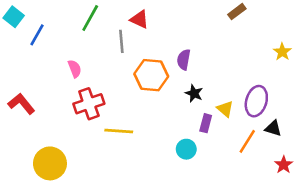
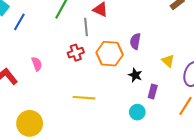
pink semicircle: (75, 69) -> (37, 64), moved
black star: (194, 93) -> (135, 75), moved
red cross: (89, 104) -> (76, 53), moved, size x0.7
yellow triangle: (225, 109) -> (168, 61), moved

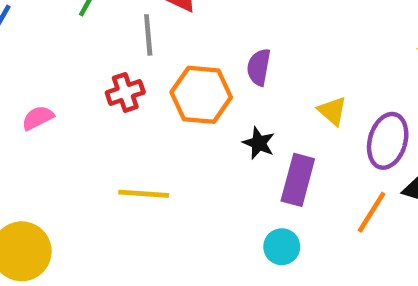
pink semicircle: (37, 64) -> (38, 118), turned -96
purple rectangle: (153, 92) -> (298, 180), size x1.5
cyan circle: (137, 112) -> (282, 247), moved

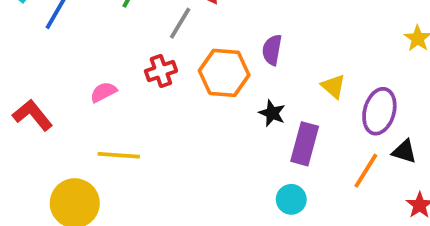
gray line: (148, 35) -> (180, 23), turned 36
pink semicircle: (38, 118) -> (103, 92), moved
yellow line: (144, 194) -> (119, 155), moved

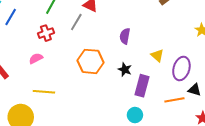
red cross: (161, 71) -> (46, 33), moved
orange hexagon: (224, 73) -> (90, 61), moved
orange line: (366, 171) -> (174, 100), turned 48

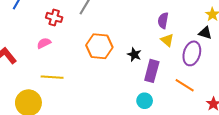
red cross: (46, 33) -> (54, 17), turned 35
purple semicircle: (125, 36) -> (163, 21), moved
black triangle: (195, 90) -> (205, 33), moved
orange line: (174, 100) -> (185, 85), turned 42

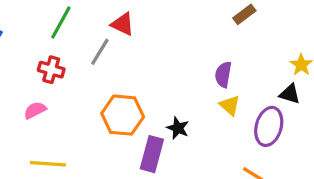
purple rectangle: (152, 71) -> (152, 154), moved

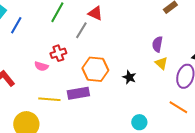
red cross: (51, 70) -> (58, 53), moved, turned -35
pink semicircle: (35, 110) -> (41, 66), turned -136
purple rectangle: (152, 154) -> (78, 93), moved, turned 65

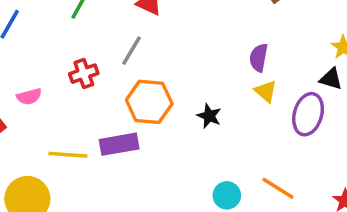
gray line: (81, 30) -> (132, 51), moved
pink semicircle: (41, 66) -> (29, 97), moved, turned -32
orange line: (178, 107) -> (278, 188), moved

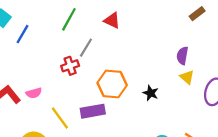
gray line: (132, 51) -> (86, 48), moved
pink semicircle: (29, 97) -> (34, 93), moved
yellow line: (68, 155) -> (60, 118), turned 50

